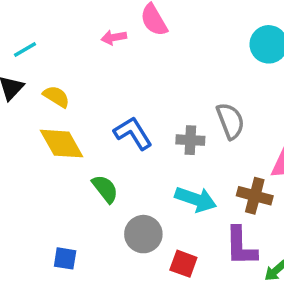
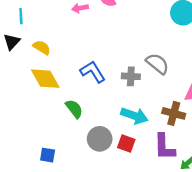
cyan line: (25, 50) -> (21, 16), turned -63
gray semicircle: (230, 121) -> (157, 64), turned -30
red square: (183, 264) -> (126, 143), moved

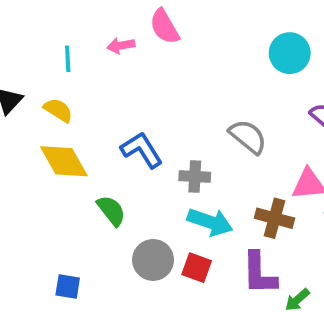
cyan line: (21, 16) -> (68, 59), moved
gray cross: (131, 76) -> (195, 176), moved

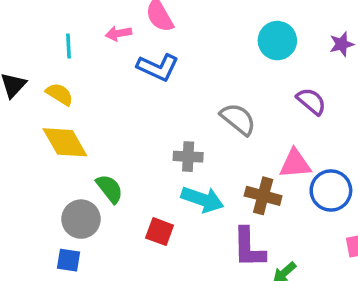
blue L-shape: (142, 150) -> (158, 67), moved, turned 147
gray circle: (153, 260) -> (81, 219), moved
red square: (197, 268) -> (160, 232), moved

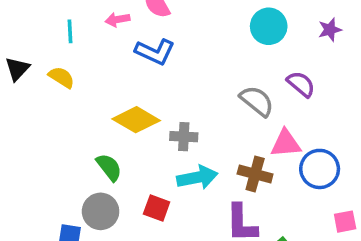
gray semicircle: (238, 119) -> (257, 101), moved
yellow diamond: (65, 142) -> (136, 120), moved, turned -30
cyan arrow: (202, 199) -> (197, 177), turned -30
gray circle: (81, 219) -> (101, 211), moved

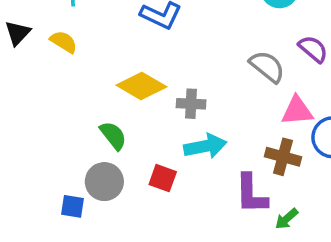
brown cross: (255, 174) -> (283, 157), moved

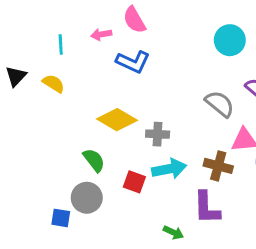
brown cross: (283, 157) -> (218, 166), moved
red square: (163, 178) -> (134, 182), moved
green arrow: (287, 219) -> (173, 232), moved, turned -114

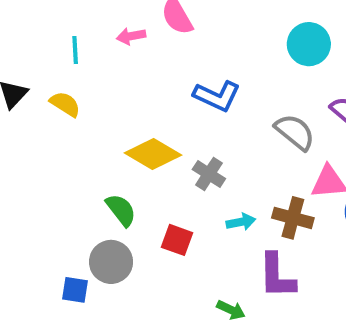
blue L-shape: (133, 62) -> (217, 96), moved
gray cross: (158, 134) -> (209, 174), turned 30
cyan arrow: (169, 169) -> (241, 222), moved, size x0.6

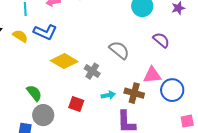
blue L-shape: (217, 96) -> (45, 32), moved
gray semicircle: (295, 132) -> (119, 50), moved
green semicircle: (121, 210) -> (34, 93), moved

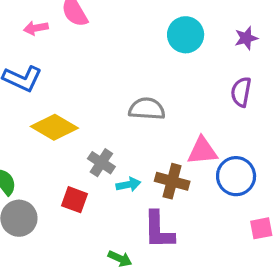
purple semicircle: (161, 40) -> (241, 92), moved, turned -120
gray semicircle: (119, 50) -> (147, 109), turned -35
gray cross: (92, 71) -> (101, 163), moved

